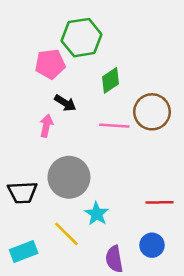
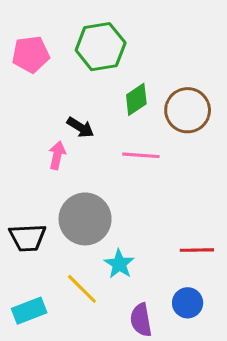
pink pentagon: (50, 64) -> (31, 54), moved
brown circle: (152, 112) -> (188, 110), moved

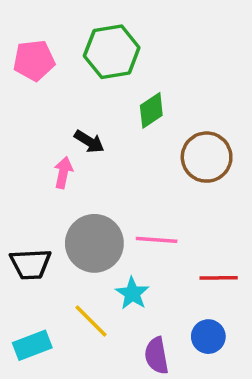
brown circle: (188, 110) -> (207, 157), moved
pink line: (141, 155) -> (157, 240), moved

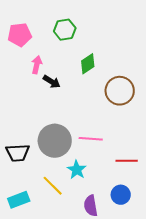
green hexagon: (112, 52) -> (65, 30), size x0.7
pink arrow: (63, 173) -> (37, 65), moved

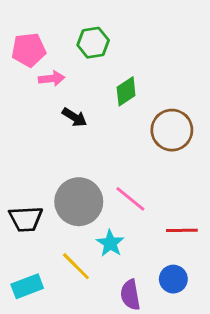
pink arrow: (37, 65) -> (52, 78), moved, turned 72
pink line: (91, 139) -> (130, 199), turned 35

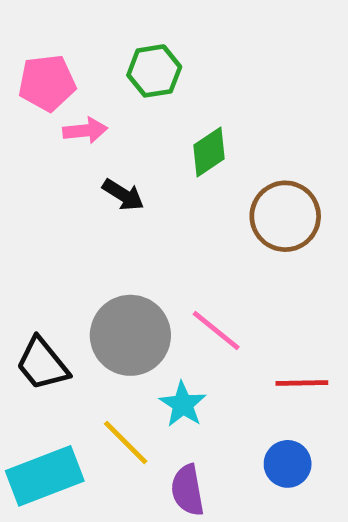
black trapezoid: (26, 219) -> (42, 364), turned 54
cyan rectangle: (27, 286) -> (45, 476), size x1.4
purple semicircle: (130, 295) -> (188, 490), moved

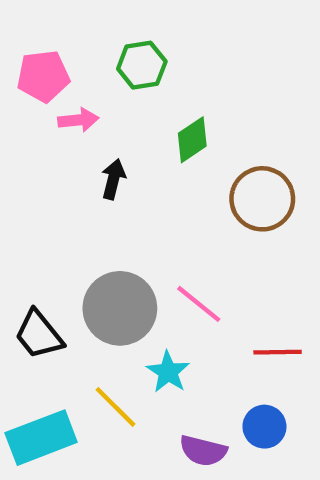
black arrow: (123, 195) -> (113, 179), turned -108
purple semicircle: (188, 490) -> (203, 451), moved, turned -66

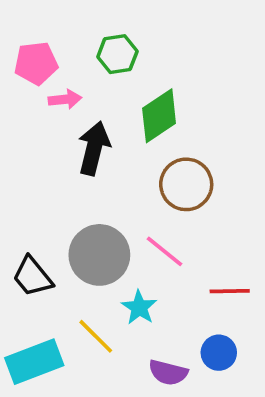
green diamond: (192, 140) -> (159, 116), size x1.4
black arrow: (113, 179) -> (94, 148), size x1.6
brown circle: (262, 199) -> (186, 184), moved

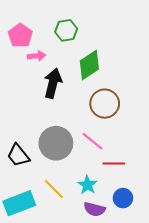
pink pentagon: (36, 63) -> (20, 35), turned -30
red line: (230, 291) -> (114, 164), moved
cyan star: (139, 307) -> (87, 185), moved

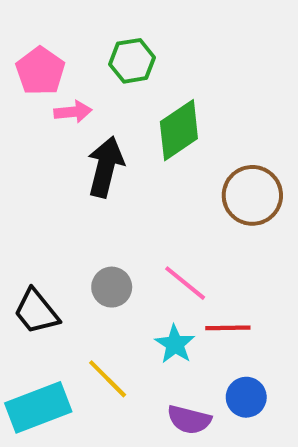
brown circle: (105, 104) -> (252, 195), moved
gray circle: (56, 143) -> (112, 287), size x0.6
cyan star: (87, 185) -> (175, 344), moved

